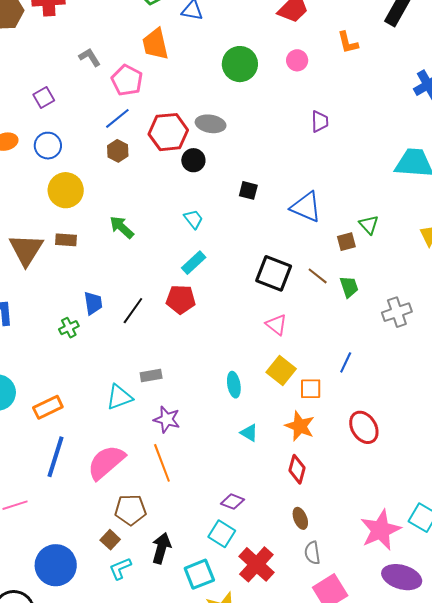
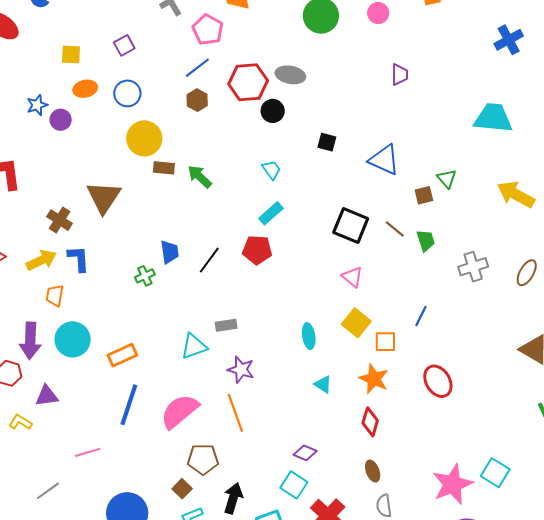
brown rectangle: (66, 240) -> (164, 168), moved

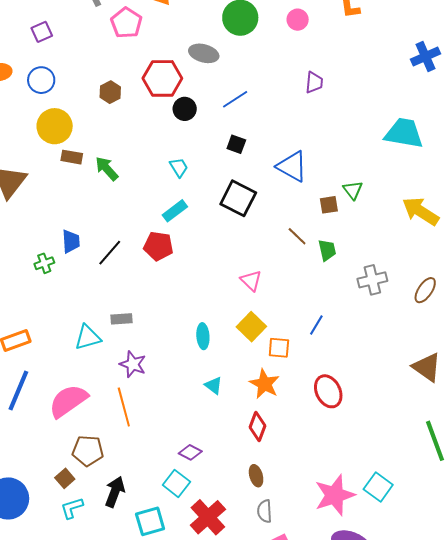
blue line: (197, 68) -> (235, 99), moved
gray ellipse: (290, 75) -> (204, 53), moved
black square: (351, 226) -> (238, 198), moved

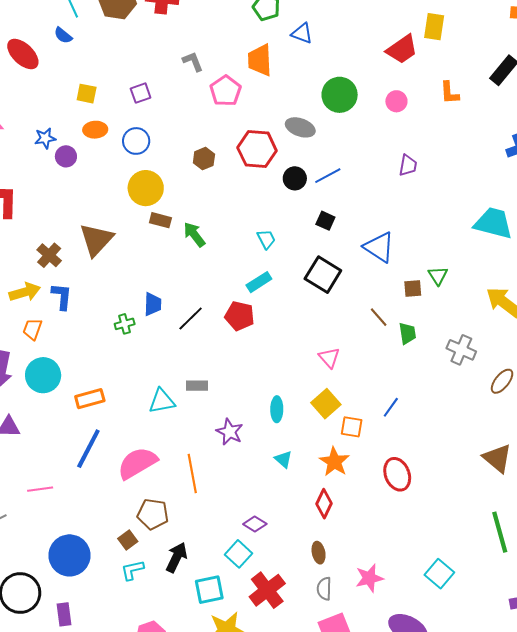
black circle: (185, 109) -> (295, 178), moved
gray cross: (372, 280) -> (461, 350), moved, turned 32
purple star: (133, 364) -> (230, 432), moved
pink star: (335, 495) -> (369, 578), moved, size x0.7

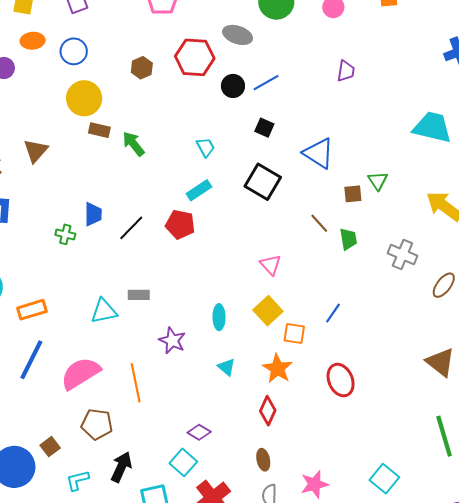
brown triangle: (96, 240) -> (36, 151), size x0.7
green cross: (125, 324) -> (65, 234), turned 30
brown square: (128, 540) -> (50, 447), moved

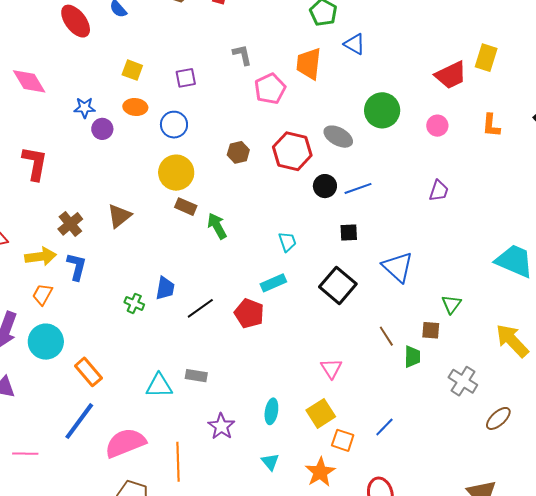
black square: (264, 128) -> (349, 233), turned -36
brown square: (353, 194) -> (431, 330), moved
orange rectangle: (32, 310) -> (88, 372), turned 56

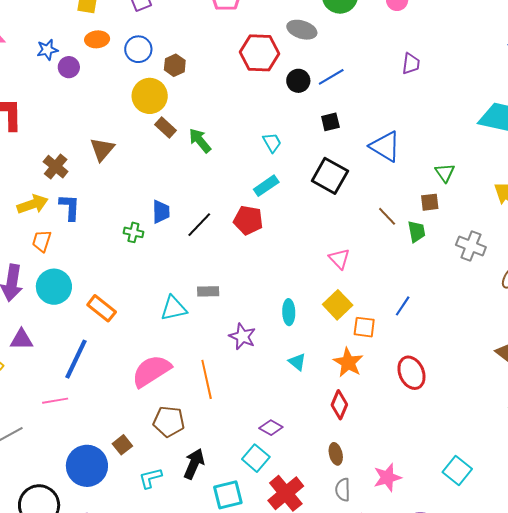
brown hexagon: (238, 152) -> (175, 65), moved
brown rectangle: (186, 207) -> (166, 127), turned 30
blue line: (79, 421) -> (76, 359), moved

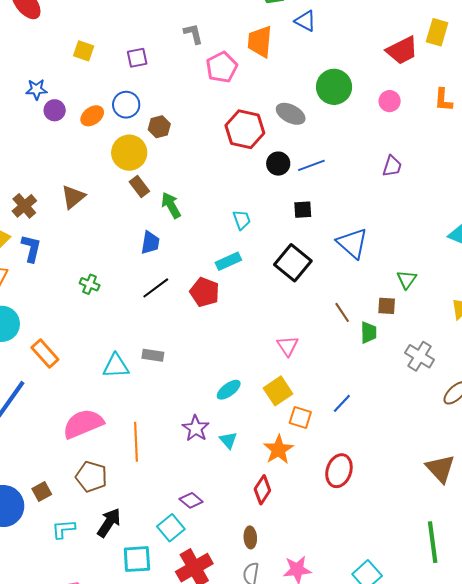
orange ellipse: (97, 39) -> (92, 116), moved, turned -40
blue trapezoid: (161, 212) -> (150, 243), moved
cyan ellipse: (289, 312) -> (229, 390), turned 45
purple star: (242, 336) -> (196, 428), moved
red ellipse: (411, 373) -> (339, 471), turned 32

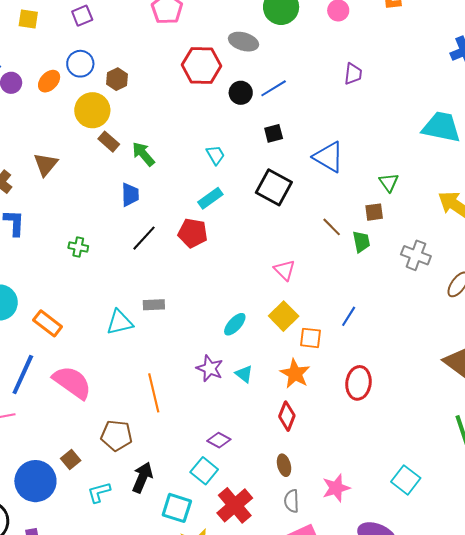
pink semicircle: (83, 424) -> (72, 382), moved, turned 69
cyan square: (137, 559) -> (177, 508), turned 32

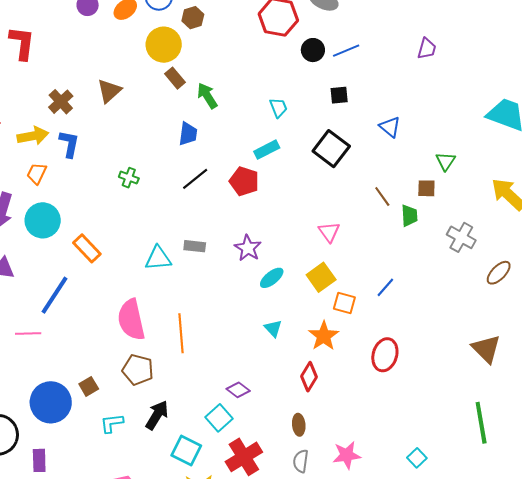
blue triangle: (329, 157) -> (390, 127), size x0.7
purple star: (210, 368) -> (248, 248), moved
pink semicircle: (72, 382) -> (131, 320), moved, turned -147
cyan square: (406, 480) -> (417, 458), size x0.7

